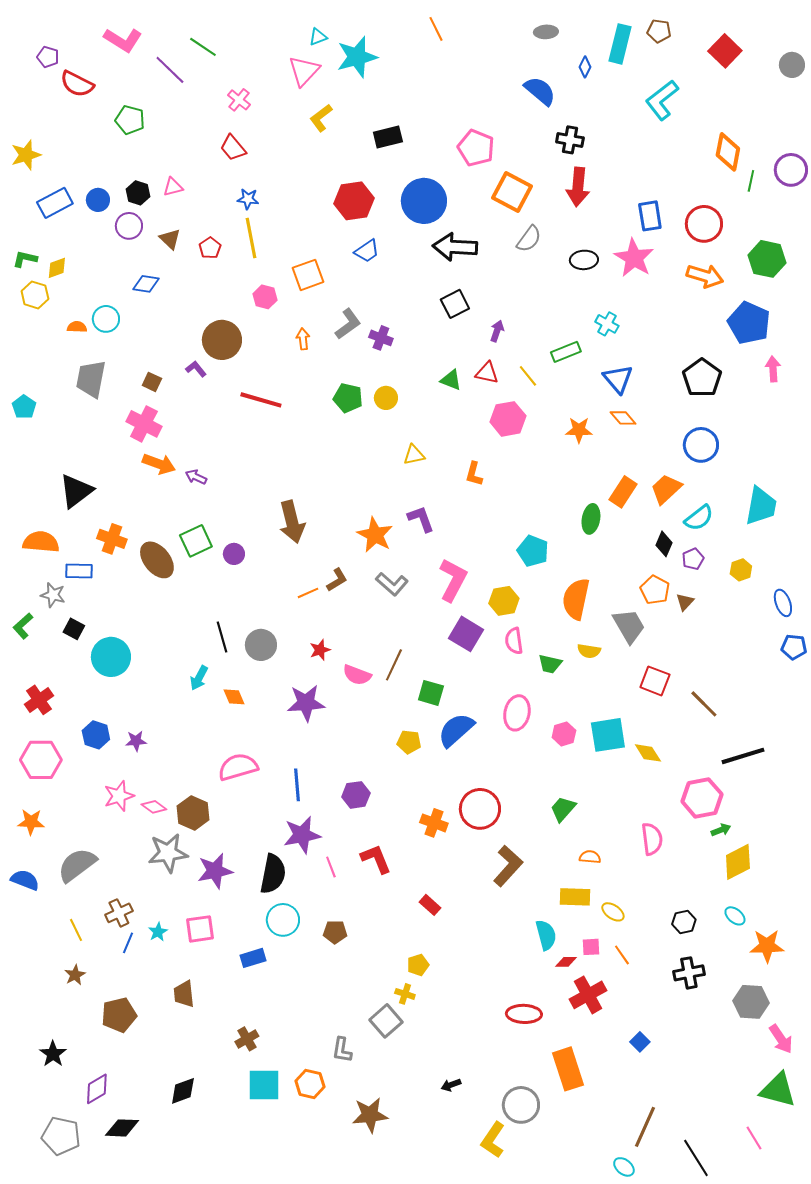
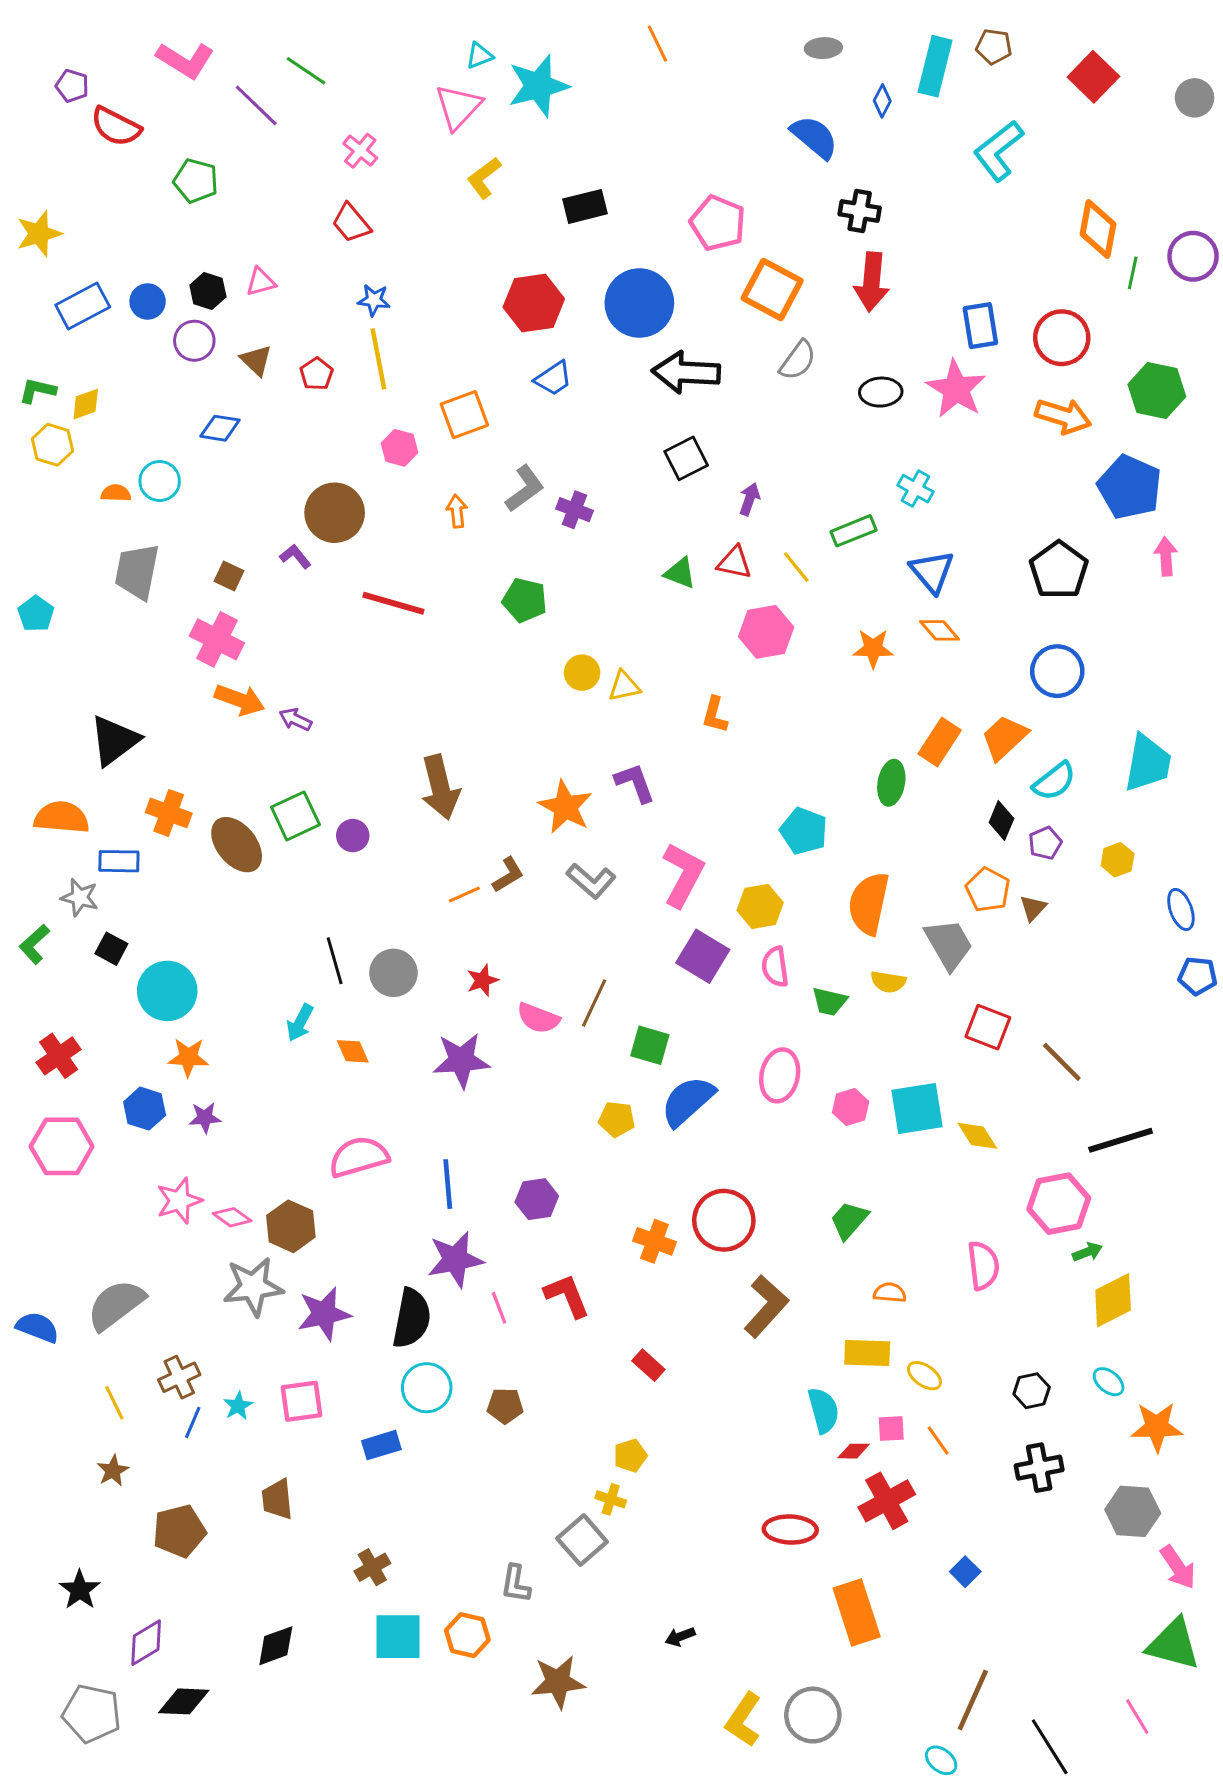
yellow circle: (386, 398) -> (582, 673), moved
orange star: (31, 822) -> (188, 1057), moved
gray circle: (521, 1105) -> (813, 1715), moved

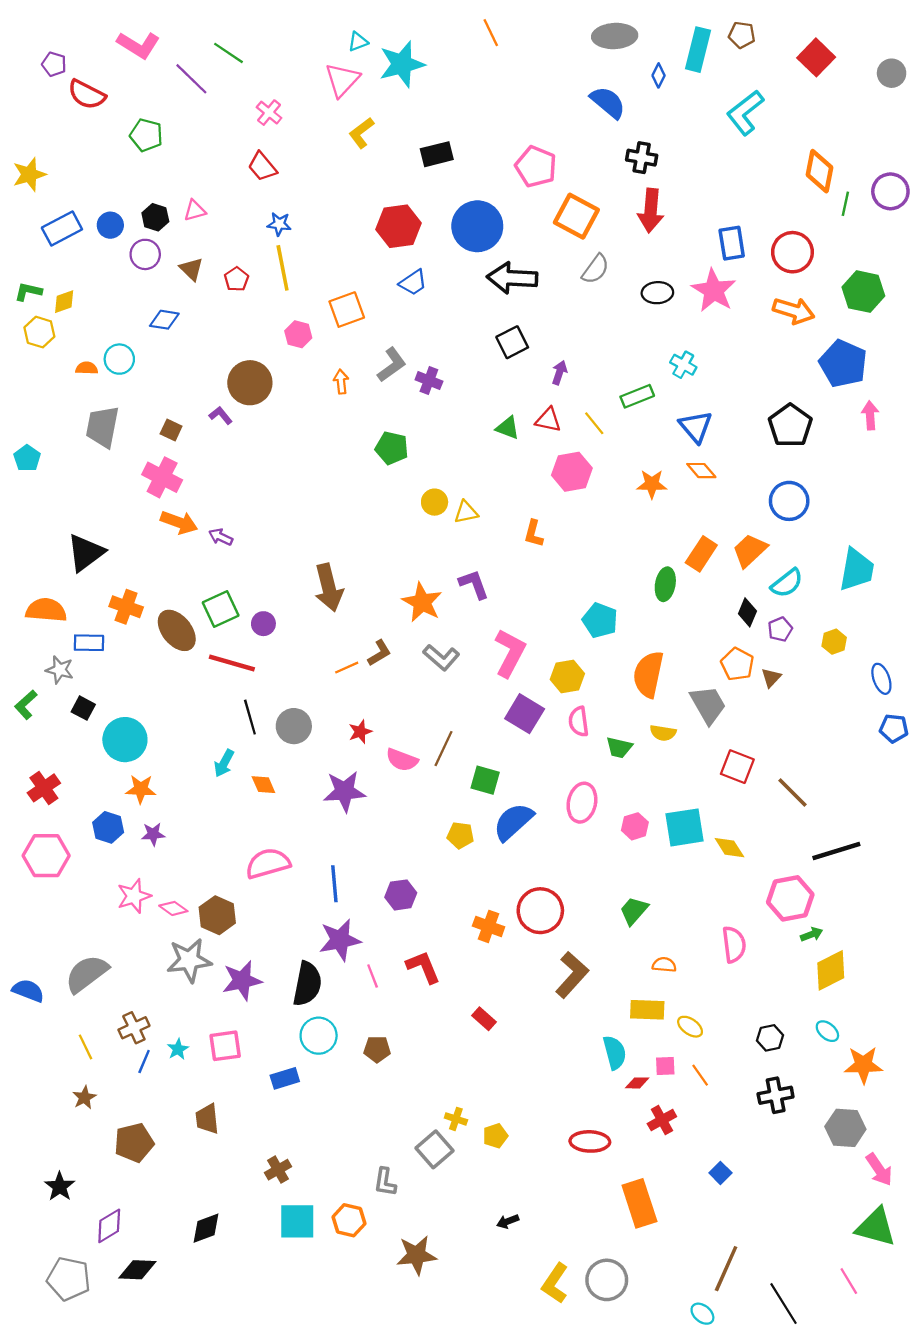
gray ellipse: (823, 48) -> (615, 36), size x1.6
red line: (393, 603) -> (232, 663), moved
yellow pentagon: (630, 1456) -> (495, 1136), moved
red cross: (887, 1501) -> (662, 1120), size x0.7

